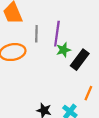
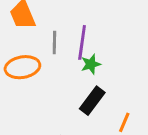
black rectangle: (80, 60) -> (92, 101), moved

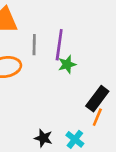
black rectangle: (92, 101) -> (97, 99), moved

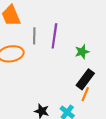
green star: (67, 64) -> (82, 52), moved

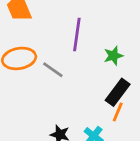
gray line: (34, 36) -> (53, 70), moved, turned -56

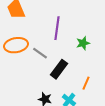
black rectangle: (118, 92) -> (59, 69), moved

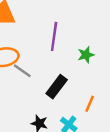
gray line: (40, 53) -> (22, 71), moved

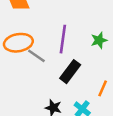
purple line: (54, 36) -> (63, 39), moved

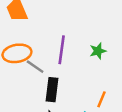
black rectangle: (70, 72) -> (52, 90), moved, turned -30

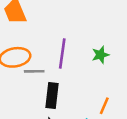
gray line: (35, 67) -> (34, 71), turned -36

